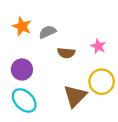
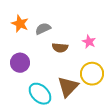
cyan ellipse: (24, 100) -> (40, 94), moved

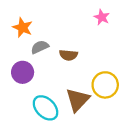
gray semicircle: (43, 29) -> (40, 47), moved
pink star: (89, 42) -> (102, 17), moved

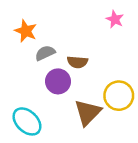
purple circle: (23, 72) -> (58, 81), moved
cyan ellipse: (46, 108) -> (27, 121), moved

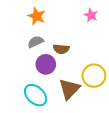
orange star: (26, 31) -> (37, 16), moved
cyan ellipse: (27, 121) -> (36, 95), moved

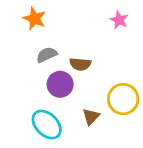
orange star: (37, 16) -> (35, 19), moved
brown triangle: (69, 89) -> (91, 116), size x0.6

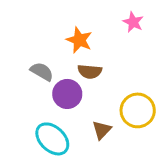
orange star: (35, 19) -> (79, 40), moved
gray semicircle: (47, 55) -> (42, 72), moved, turned 55

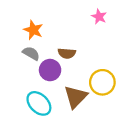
orange star: (79, 40) -> (33, 30), moved
brown triangle: (102, 130) -> (76, 97), size x1.6

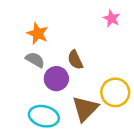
brown semicircle: (67, 53) -> (75, 60), turned 60
cyan ellipse: (39, 103) -> (44, 116), turned -30

